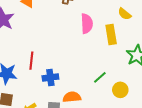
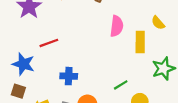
red line: (31, 61) -> (49, 43), moved, turned 54

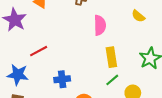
yellow rectangle: (140, 42) -> (111, 57), moved

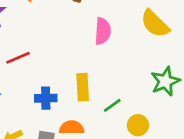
yellow semicircle: (138, 16) -> (155, 24), size x1.6
yellow rectangle: (111, 57) -> (83, 87), moved

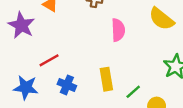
blue cross: (46, 98) -> (67, 85), moved, turned 30

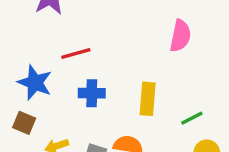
blue cross: (67, 85) -> (92, 93), turned -36
green line: (133, 92) -> (192, 118), moved

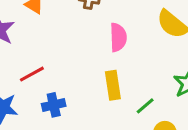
yellow rectangle: (148, 99) -> (113, 85), moved

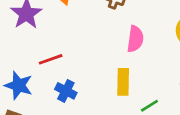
blue cross: (54, 105) -> (66, 91), turned 30

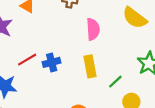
blue cross: (66, 91) -> (52, 62), moved, turned -30

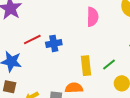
yellow rectangle: (90, 66) -> (86, 66), moved

